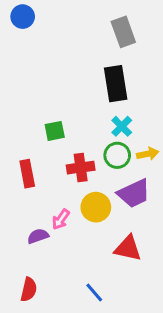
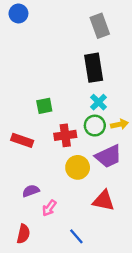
red rectangle: (27, 174) -> (22, 140), turned -60
pink arrow: (61, 219) -> (49, 208), moved

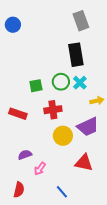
blue circle: (18, 13) -> (13, 25), moved
green circle: (95, 126) -> (61, 82), moved

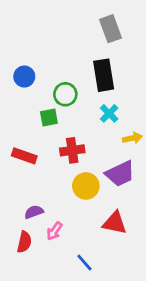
blue circle: (13, 25) -> (24, 77), moved
green circle: (61, 82) -> (65, 94), moved
red semicircle: (19, 190) -> (24, 242), moved

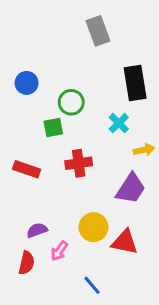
gray rectangle: (110, 29) -> (98, 31), moved
black rectangle: (104, 75) -> (135, 83), moved
purple trapezoid: (120, 174) -> (131, 189), turned -32
yellow circle: (86, 186) -> (93, 227), moved

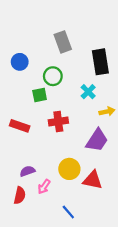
gray rectangle: (98, 31) -> (63, 42), moved

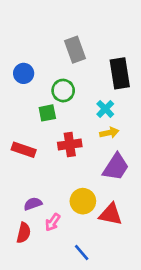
yellow arrow: (107, 112) -> (109, 133), moved

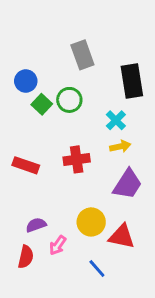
green square: (47, 113) -> (42, 104), moved, turned -36
blue line: (82, 252) -> (97, 268), moved

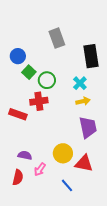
green circle: (69, 100) -> (47, 80), moved
red cross: (77, 159) -> (39, 101), moved
purple trapezoid: (127, 184) -> (88, 127), turned -45
purple semicircle: (36, 225) -> (25, 155), turned 32

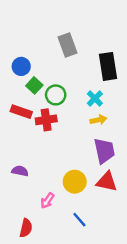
red rectangle: (18, 114) -> (21, 112), moved
purple semicircle: (25, 155) -> (20, 171), moved
red triangle: (84, 163) -> (107, 182), moved
red semicircle: (18, 177) -> (26, 228), moved

